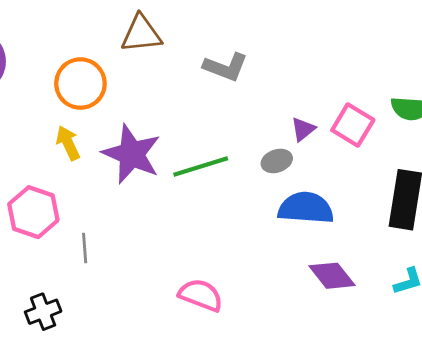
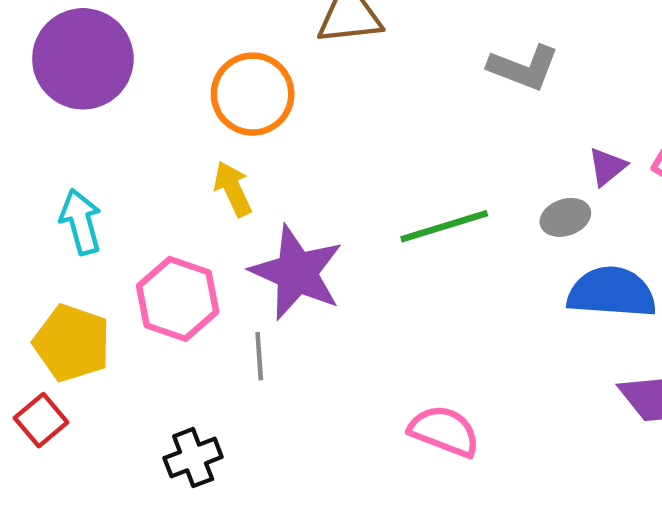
gray L-shape: (226, 67) -> (524, 68), moved
purple star: (132, 154) -> (297, 272), moved

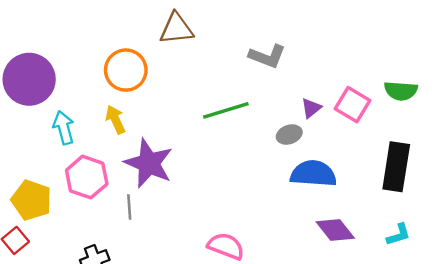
purple circle: (83, 59) -> (29, 79), moved
cyan arrow: (81, 222) -> (64, 128), moved
green line: (444, 226) -> (226, 110), moved

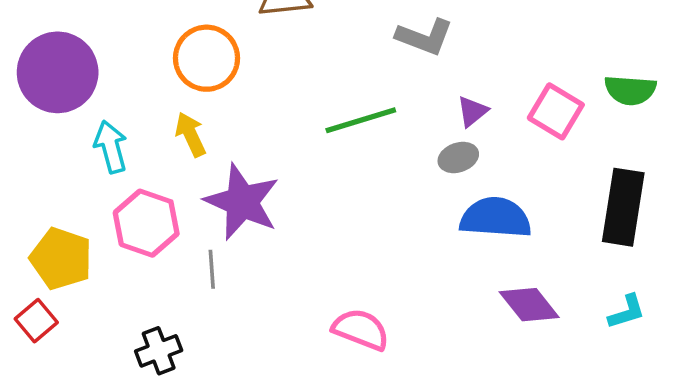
purple triangle: (311, 108) -> (472, 111), moved

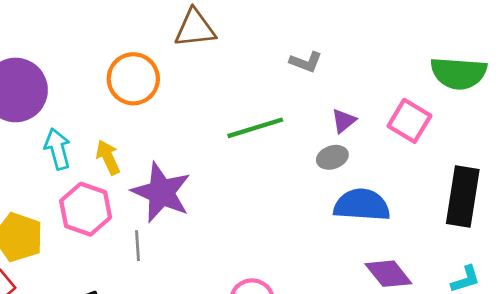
gray L-shape: (425, 37) -> (306, 62), size x0.7
green semicircle: (630, 90) -> (459, 73), moved, size x1.4
yellow arrow: (191, 134) -> (108, 157), moved

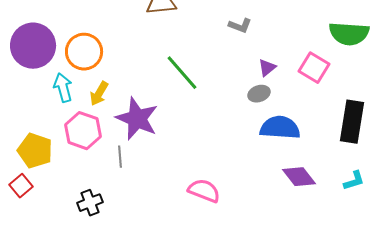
orange circle: (133, 79) -> (84, 52), moved
green line: (255, 128) -> (182, 73), moved, turned 66
yellow arrow: (108, 157) -> (99, 94), turned -125

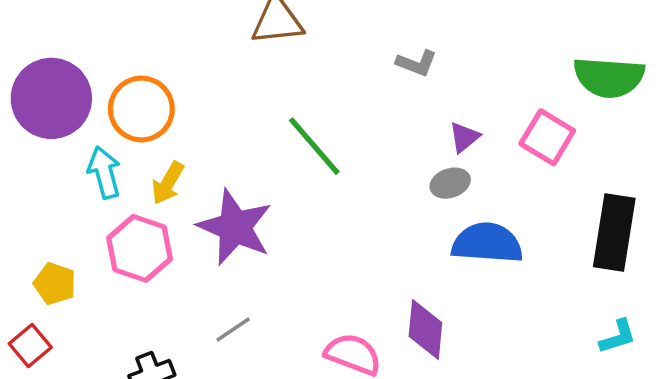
yellow pentagon: (35, 151) -> (55, 284), size x0.7
gray line: (120, 157) -> (233, 330), moved, turned 60
purple diamond: (299, 177) -> (425, 330), moved, turned 44

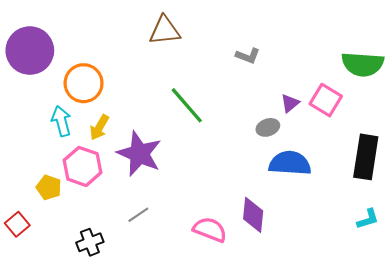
purple circle: (51, 98) -> (30, 51), moved
purple triangle: (464, 137) -> (290, 103), moved
yellow pentagon: (55, 284) -> (49, 187), moved

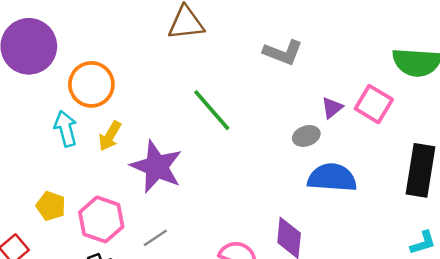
gray L-shape: (248, 56) -> (283, 52), size x1.4
pink hexagon: (82, 166) -> (101, 219), moved

